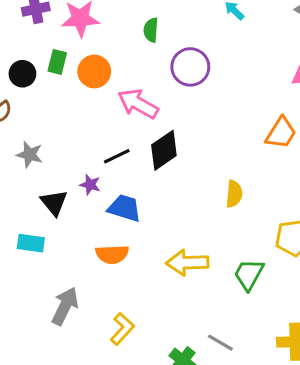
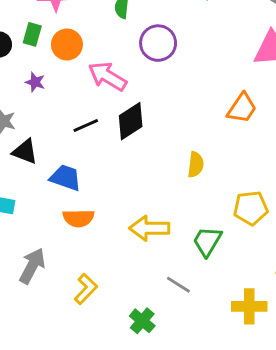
purple star: (90, 185) -> (35, 82), moved
black triangle: (54, 203) -> (25, 152), moved, turned -32
blue trapezoid: (124, 208) -> (65, 178), moved
gray line: (220, 343) -> (178, 285), moved

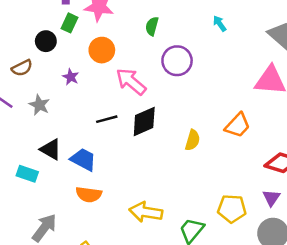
green rectangle: (32, 34) -> (69, 23), moved
black triangle: (25, 152) -> (51, 149), moved
yellow semicircle: (196, 165) -> (193, 140), moved

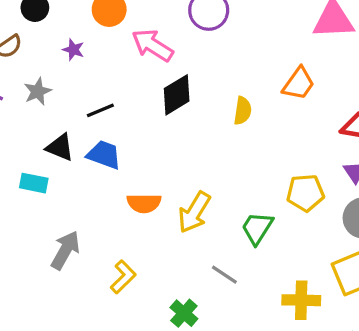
gray star: (39, 105) -> (38, 91), turned 30
black line: (107, 119) -> (100, 110), moved
orange semicircle: (89, 194) -> (144, 203), moved
yellow arrow: (146, 212) -> (194, 212), turned -60

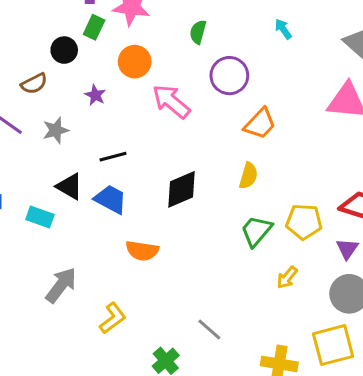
orange trapezoid: (299, 84) -> (260, 124), moved
black diamond: (177, 95) -> (181, 189), moved
yellow pentagon: (305, 193) -> (304, 222), moved
yellow arrow: (194, 212) -> (287, 277), moved, size x0.6
green trapezoid: (257, 228) -> (256, 231), moved

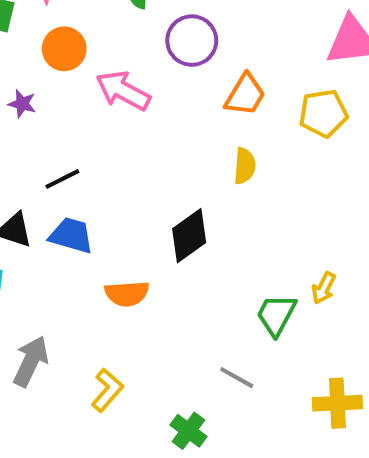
black diamond: (181, 189) -> (189, 236), moved
yellow pentagon: (304, 222) -> (323, 113), moved
green trapezoid: (256, 231) -> (276, 315), moved

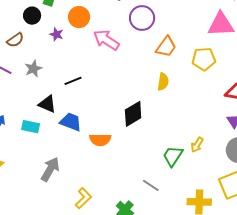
purple star: (22, 104) -> (56, 34), moved
blue trapezoid: (71, 235) -> (71, 122), moved
yellow L-shape: (107, 390) -> (83, 198), moved

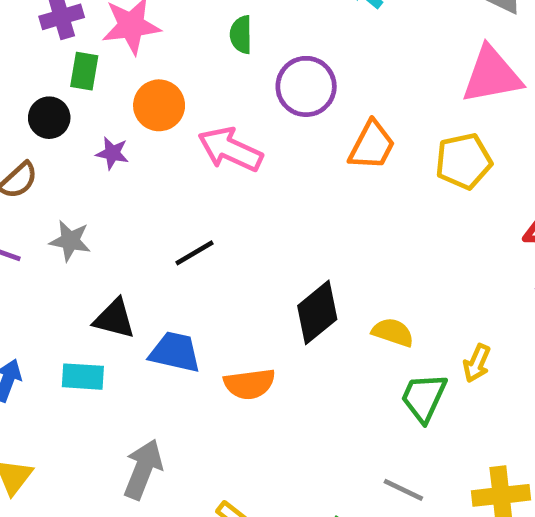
gray star: (33, 69) -> (70, 241), turned -30
black line: (73, 81) -> (195, 253), moved
yellow semicircle: (163, 82) -> (393, 332), moved, turned -72
gray line: (151, 185) -> (403, 490), moved

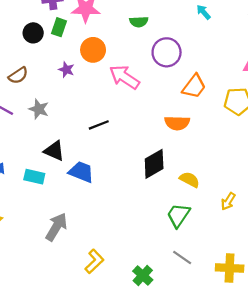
green semicircle: (241, 35) -> (139, 22), turned -102
black circle: (49, 118) -> (33, 33), moved
orange semicircle: (249, 384) -> (177, 123), moved
green trapezoid: (424, 398) -> (178, 215), moved

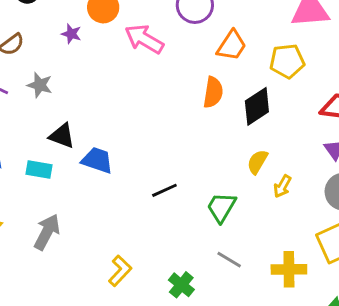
orange semicircle: (177, 123) -> (213, 92), turned -80
black line: (99, 125) -> (164, 190), moved
black diamond: (154, 164) -> (257, 106), moved
yellow semicircle: (190, 180) -> (257, 162), moved, turned -84
gray arrow: (56, 227) -> (47, 232), moved

